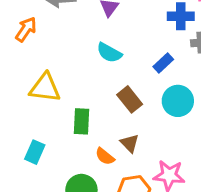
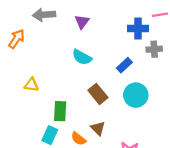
yellow triangle: (45, 88) -> (31, 85), size x0.6
cyan rectangle: (35, 152) -> (50, 135), moved

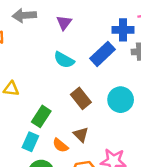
blue rectangle: (124, 65) -> (103, 54), moved, size x1.5
green rectangle: (60, 111) -> (41, 116), turned 30

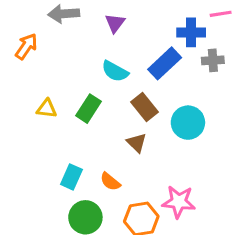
brown rectangle: (81, 98) -> (144, 107), moved
green rectangle: (41, 116) -> (89, 109), moved
brown triangle: (81, 135) -> (137, 143), moved

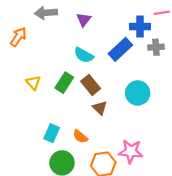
brown rectangle: (144, 107) -> (91, 85), moved
yellow triangle: (47, 109) -> (33, 83), turned 42

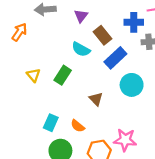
blue rectangle: (120, 49) -> (115, 58), moved
brown rectangle: (91, 85) -> (102, 35), moved

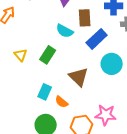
brown rectangle: (102, 35) -> (85, 18), turned 36
brown triangle: (96, 99) -> (79, 77), size x1.5
cyan rectangle: (51, 123) -> (45, 92), moved

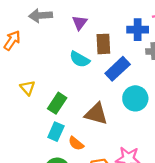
green rectangle: (48, 55) -> (57, 103), moved
brown triangle: (79, 77) -> (96, 114), turned -30

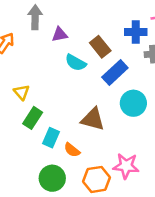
gray arrow: (41, 16) -> (35, 17), turned 95
purple triangle: (80, 23) -> (60, 34), moved, turned 42
brown rectangle: (103, 44) -> (100, 47), turned -36
green rectangle: (57, 103) -> (33, 118), moved

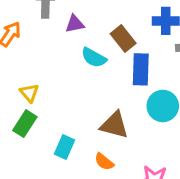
blue rectangle: (115, 73) -> (141, 69), turned -45
green rectangle: (33, 118) -> (25, 124), moved
orange semicircle: (72, 150) -> (104, 162), moved

